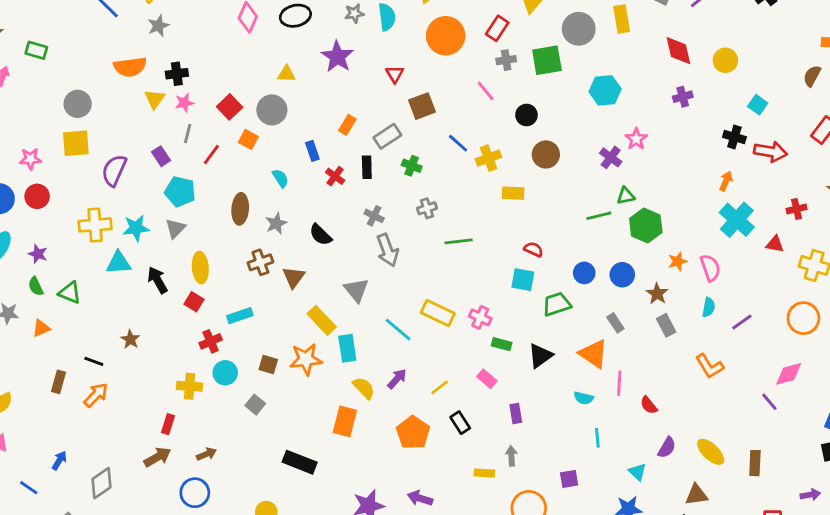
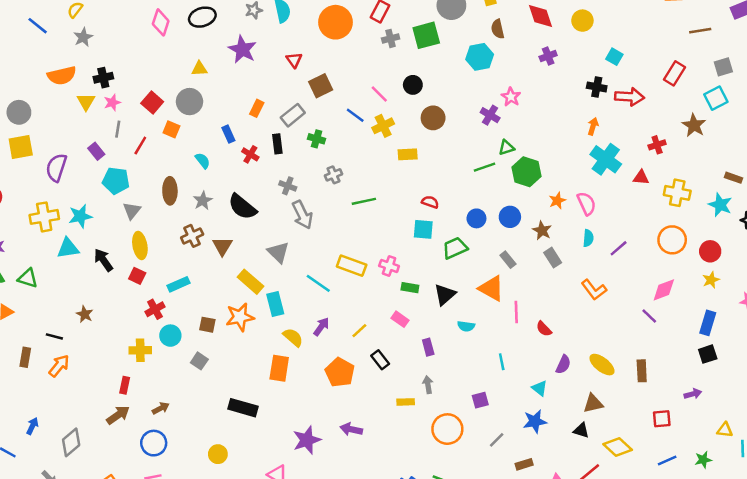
brown semicircle: (812, 76) -> (498, 29), moved, turned -36
pink line: (486, 91) -> (379, 94), moved
gray triangle: (175, 228) -> (132, 211), moved
black semicircle: (320, 235) -> (242, 207), size x1.4
cyan semicircle: (584, 398) -> (466, 326), moved

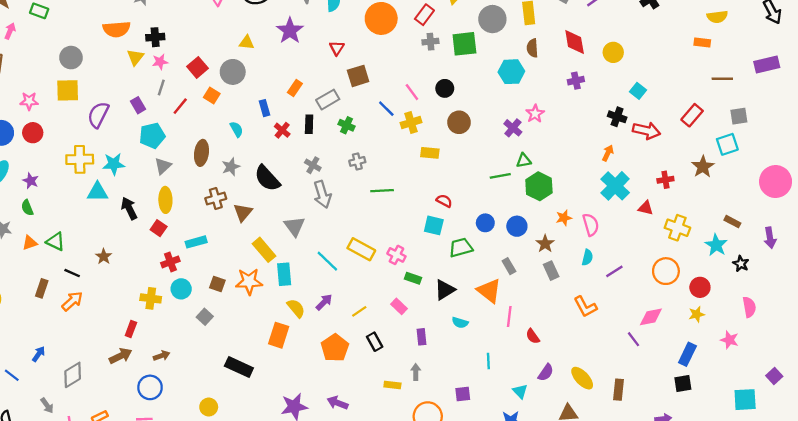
cyan pentagon: (116, 181) -> (152, 136), turned -30
green triangle: (28, 278) -> (56, 242), moved

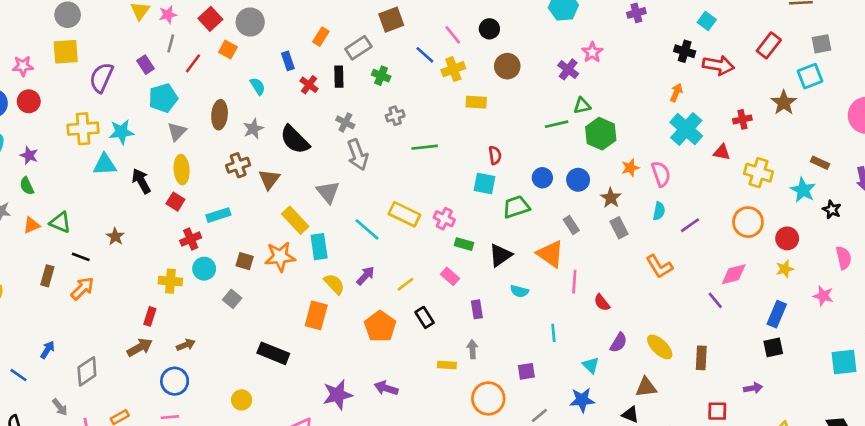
red semicircle: (444, 201) -> (495, 155), turned 56

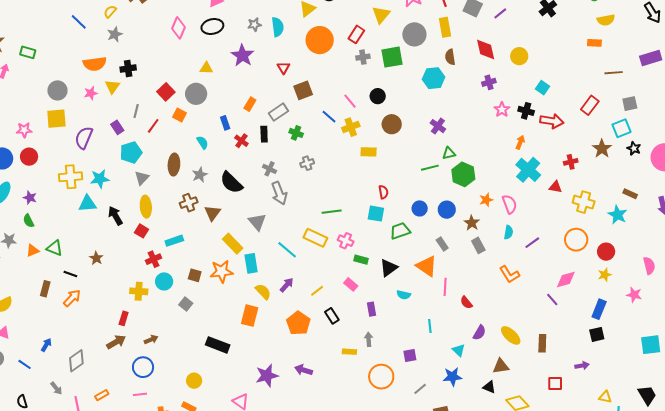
pink star: (168, 15) -> (91, 93), moved
pink star: (592, 52) -> (502, 110), moved
green line: (425, 147) -> (332, 212), moved
black star: (832, 210) -> (634, 148), moved

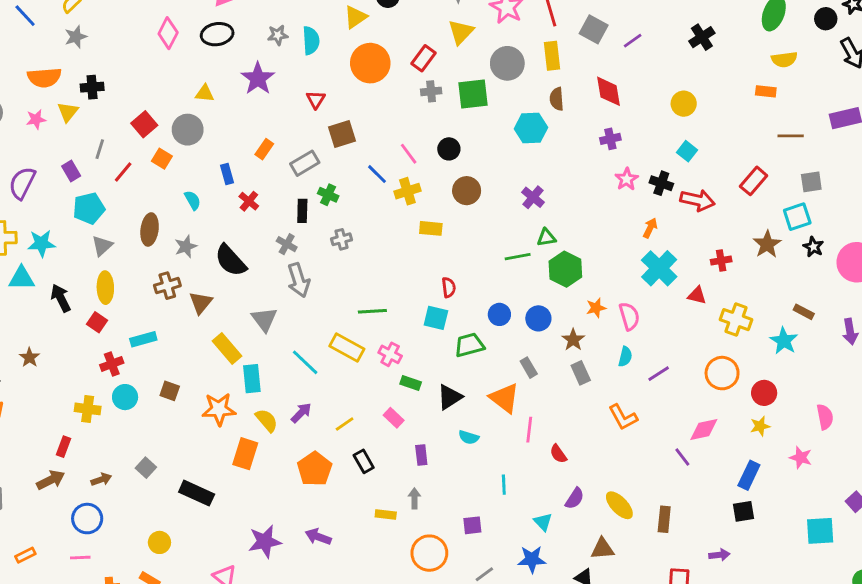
yellow circle: (519, 56) -> (684, 104), moved
black rectangle: (264, 134) -> (302, 211), moved
orange star: (222, 271) -> (219, 409), moved
gray square: (186, 304) -> (146, 468), moved

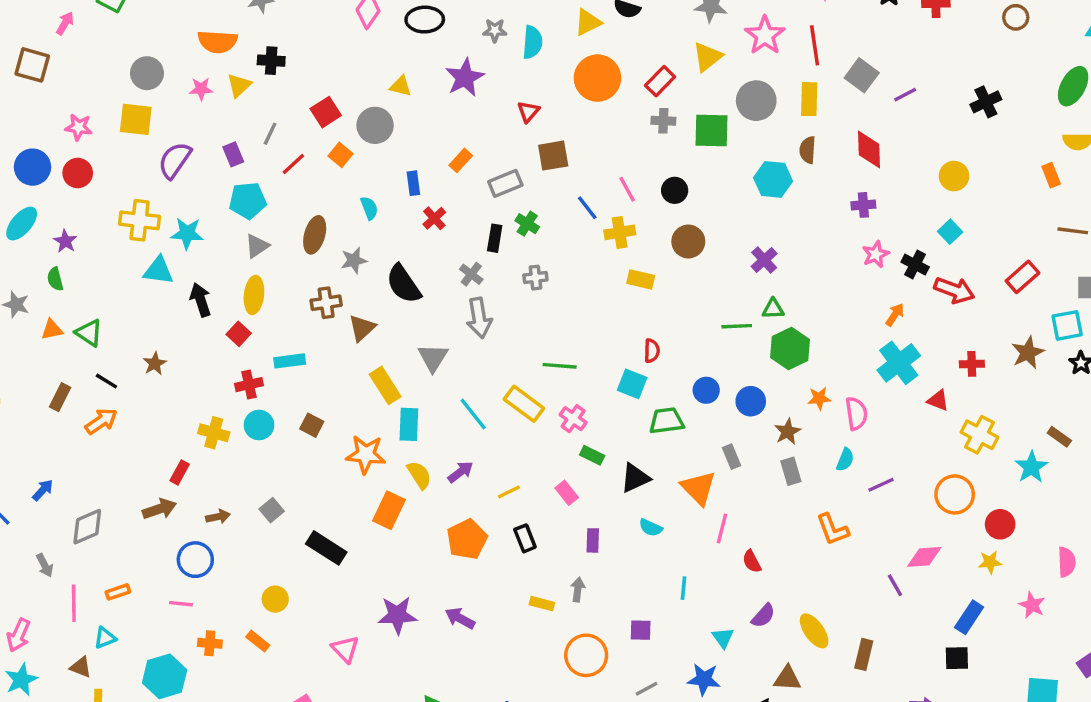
orange rectangle: (766, 91) -> (1051, 175), turned 54

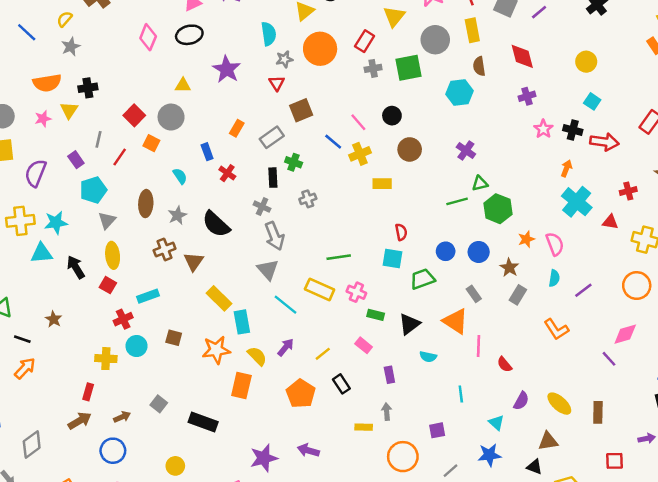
gray star: (495, 30) -> (284, 59), moved
gray triangle: (433, 358) -> (268, 270), moved
gray rectangle: (791, 471) -> (518, 295), turned 60

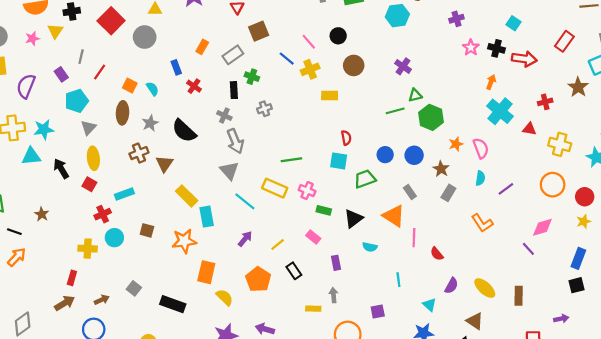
red square: (134, 115) -> (111, 21), moved, size x1.4
orange square: (151, 143) -> (130, 85), moved
yellow semicircle: (257, 356) -> (225, 297), moved
brown triangle: (548, 441) -> (475, 321), turned 42

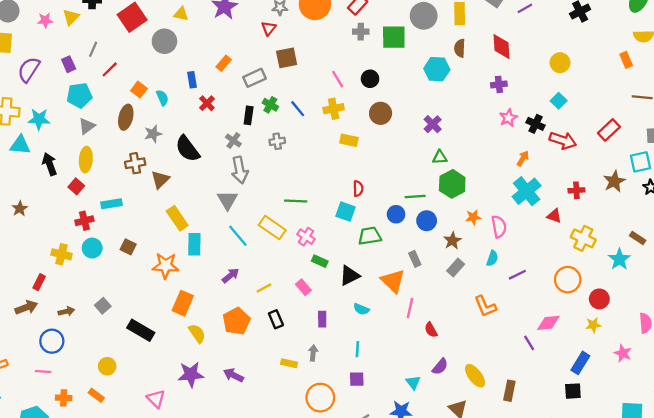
blue line: (287, 59) -> (298, 109), moved
green line: (395, 111) -> (415, 196), moved
cyan line: (398, 280) -> (357, 349), moved

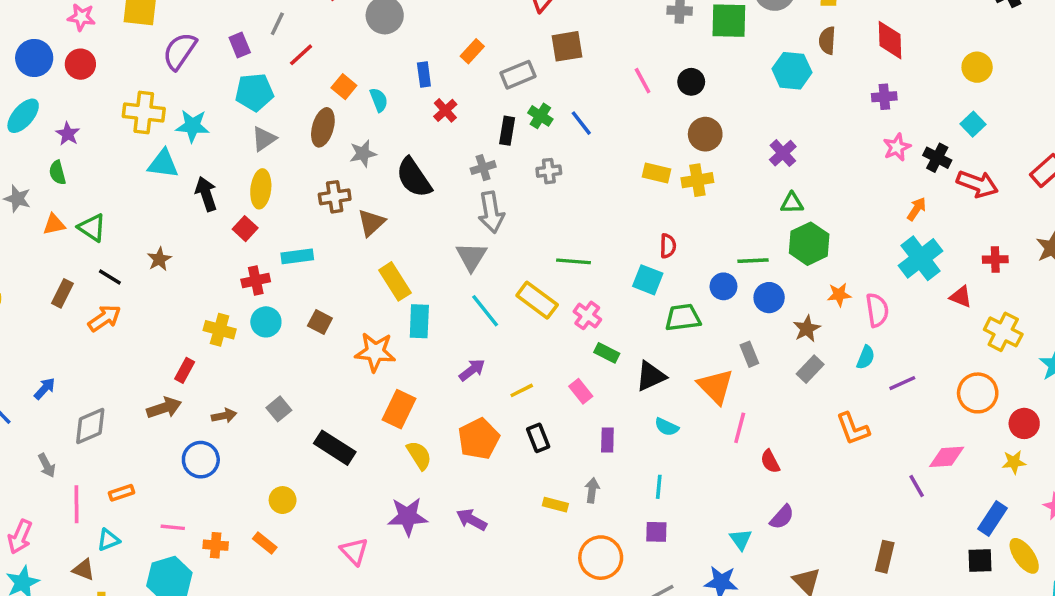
yellow cross: (334, 109) -> (697, 180), moved
gray cross: (233, 140) -> (483, 168), turned 35
pink line: (43, 372) -> (173, 527), moved
yellow ellipse: (475, 376) -> (1024, 556), moved

